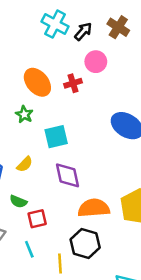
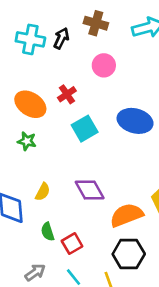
pink circle: (96, 62) -> (104, 65), moved
cyan square: (56, 137) -> (85, 129), moved
green semicircle: (18, 201) -> (48, 232), turned 66

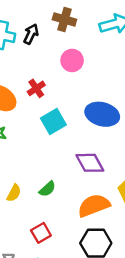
purple diamond: (90, 190) -> (90, 163), moved
yellow semicircle: (43, 192) -> (14, 193), moved
green semicircle: (48, 232) -> (47, 189), moved, turned -114

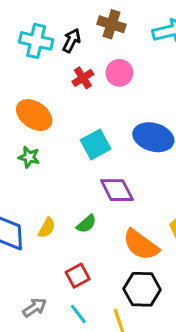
red cross: (36, 88) -> (83, 78), moved
purple diamond: (90, 163) -> (117, 190), moved
orange semicircle: (94, 205) -> (141, 245), turned -124

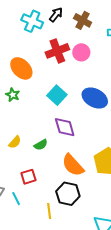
black arrow: (72, 41) -> (56, 15), moved
red cross: (83, 78) -> (57, 51), size x1.6
cyan square: (96, 144) -> (57, 95), turned -30
cyan line: (78, 314) -> (16, 199), moved

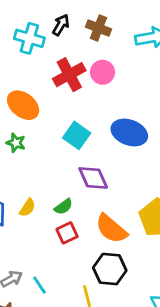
red square: (28, 177) -> (67, 233), moved

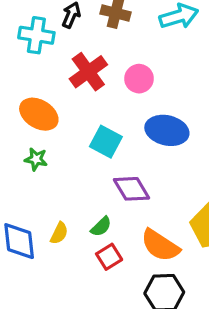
pink circle: (103, 72) -> (139, 79), moved

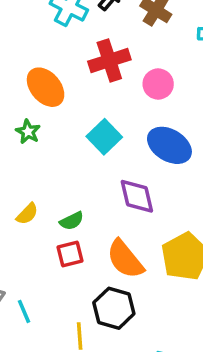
purple diamond: (131, 189) -> (137, 196), moved

